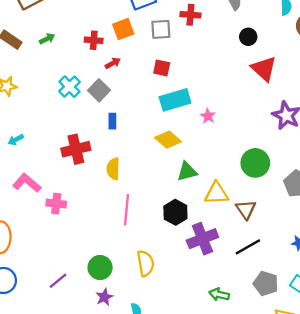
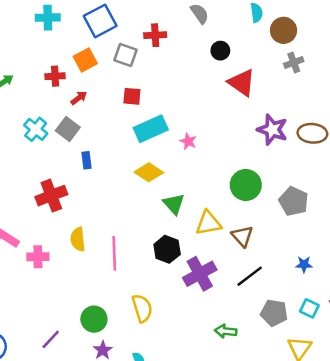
gray square: (161, 29) -> (125, 55), turned 30
yellow semicircle: (113, 169) -> (78, 239), moved
green triangle: (187, 172) -> (174, 204), turned -50

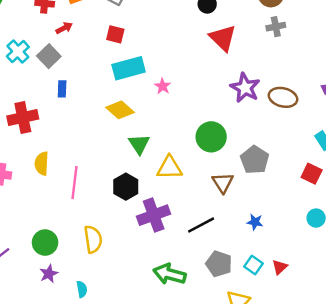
brown triangle: (242, 236) -> (223, 183), moved
green arrow: (226, 331) -> (170, 274), size x1.5

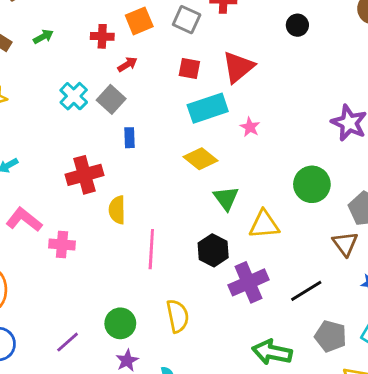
red triangle: (223, 38) -> (238, 67), moved, turned 40
yellow semicircle: (42, 163) -> (117, 210), moved
brown triangle: (223, 183) -> (345, 244), moved

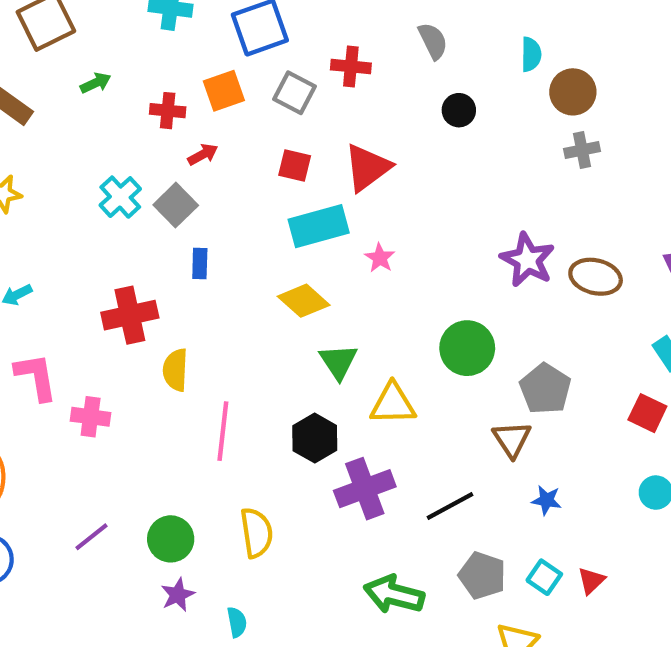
green arrow: (43, 37) -> (96, 83), moved
pink L-shape: (24, 220) -> (36, 377), turned 39
purple line: (68, 342) -> (92, 537), moved

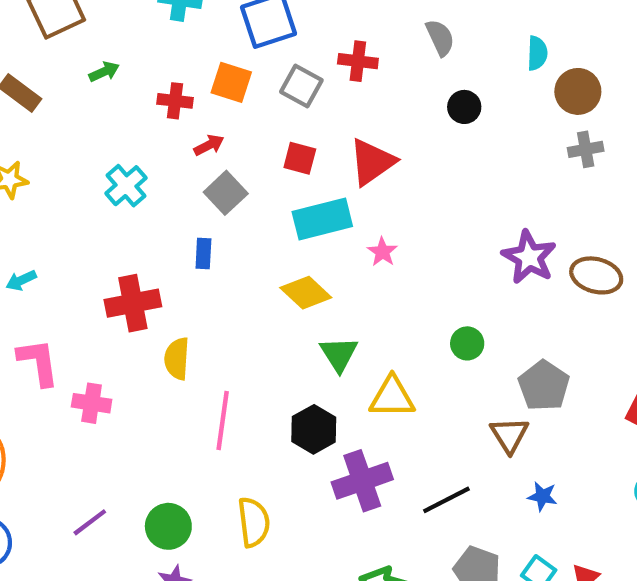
orange square: (224, 91) -> (231, 82), turned 36
gray square: (176, 205) -> (226, 193), moved
green circle: (467, 348) -> (467, 343), size x0.6

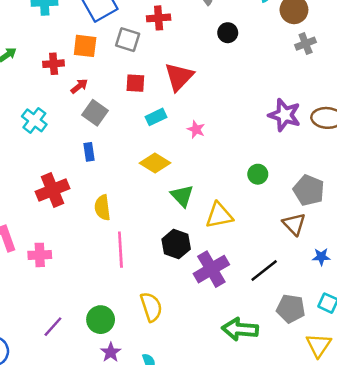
cyan rectangle: (322, 219) -> (156, 117), size x0.6
yellow semicircle: (177, 359) -> (102, 208), moved

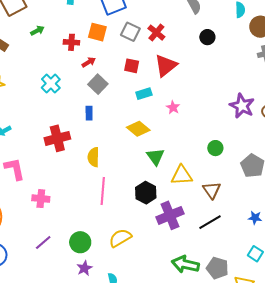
red cross: (159, 18) -> (156, 33), moved, turned 36
brown triangle: (294, 224) -> (212, 190), moved
pink cross: (40, 255) -> (41, 199), moved
yellow semicircle: (151, 307) -> (120, 238), turned -110
gray pentagon: (291, 309) -> (217, 268), moved

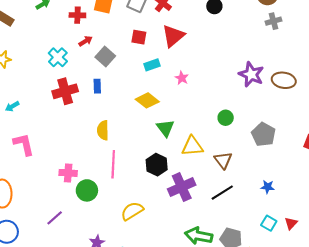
red arrow: (89, 62) -> (85, 41), moved
red cross: (57, 138) -> (65, 91), moved
pink cross: (41, 199) -> (68, 173), moved
green circle: (80, 242) -> (87, 190), moved

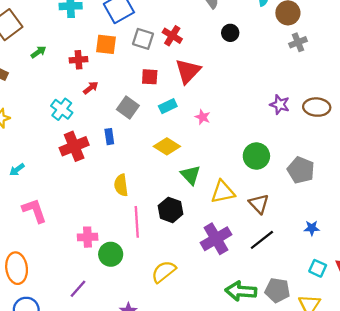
gray square: (105, 57) -> (128, 107), moved
purple star: (251, 74) -> (280, 105), size x0.7
green circle: (226, 118) -> (256, 156), size x1.5
black hexagon: (157, 165) -> (171, 210), moved

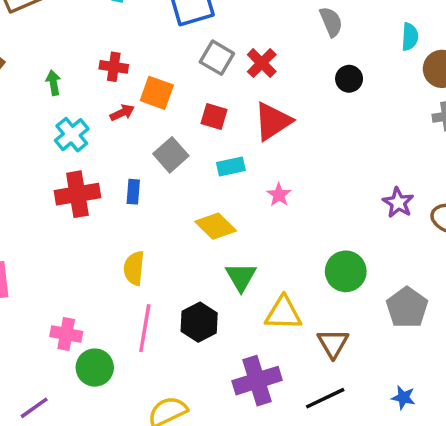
orange square: (106, 44) -> (157, 93), moved
green arrow: (38, 52) -> (53, 83), moved, turned -77

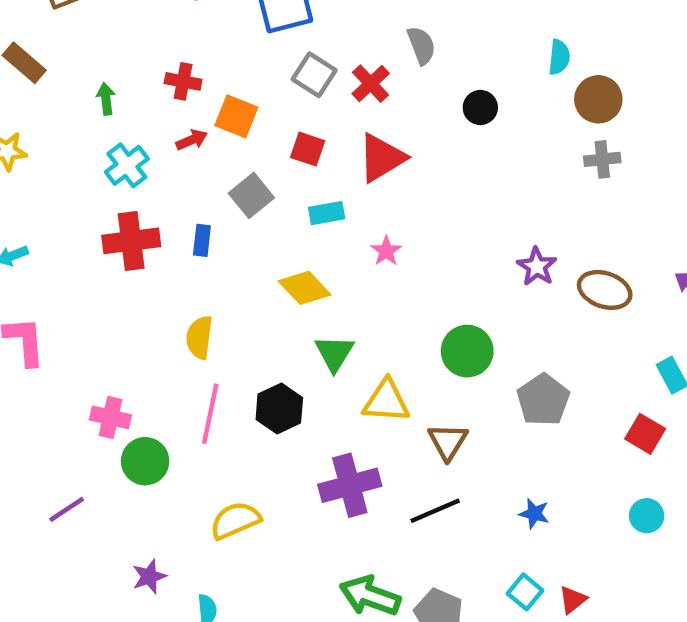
gray semicircle: (331, 22) -> (421, 45), moved

